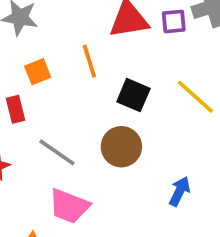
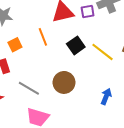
black square: (133, 95) -> (76, 45), moved, turned 36
blue arrow: (180, 191) -> (106, 96), moved

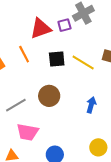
black square: (76, 45) -> (57, 59), turned 36
gray line: (29, 88) -> (16, 105), turned -55

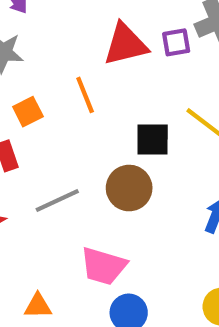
black square: (57, 59) -> (153, 140), moved
pink trapezoid: (28, 132) -> (103, 266), moved

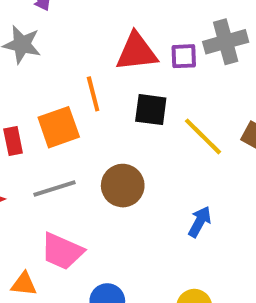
orange square: (28, 112) -> (59, 127), moved, size x1.5
black square: (153, 140) -> (151, 110), moved
pink trapezoid: (103, 266) -> (62, 251), moved

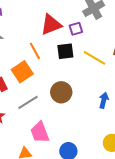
purple square: (184, 56) -> (76, 29), moved
pink trapezoid: (62, 251) -> (40, 132), turned 60

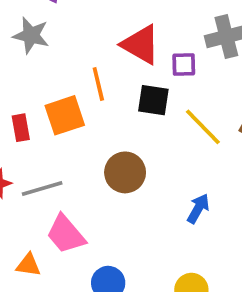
red triangle: (51, 25) -> (141, 45), turned 35
gray line: (28, 102) -> (42, 188), moved
pink trapezoid: (40, 132) -> (66, 234), turned -35

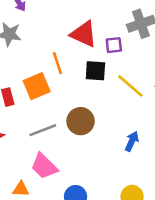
gray line: (42, 188) -> (43, 130), moved

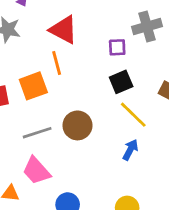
red triangle: (84, 34) -> (64, 30), moved
black square: (95, 71) -> (121, 82), moved, turned -30
yellow line: (130, 86) -> (133, 115), moved

